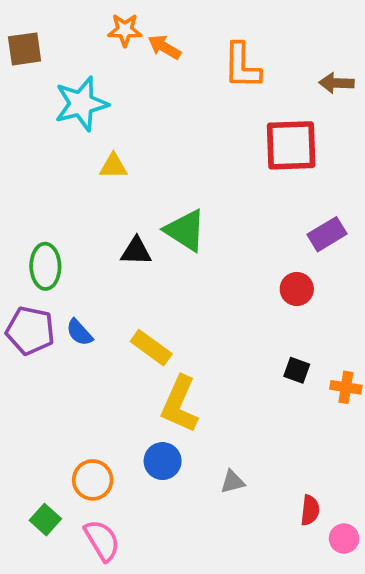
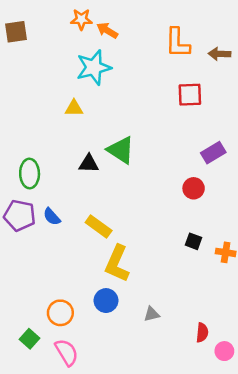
orange L-shape: (242, 66) -> (178, 43), moved
cyan star: (81, 104) -> (94, 67), moved
red square: (291, 145) -> (190, 95), size x0.7

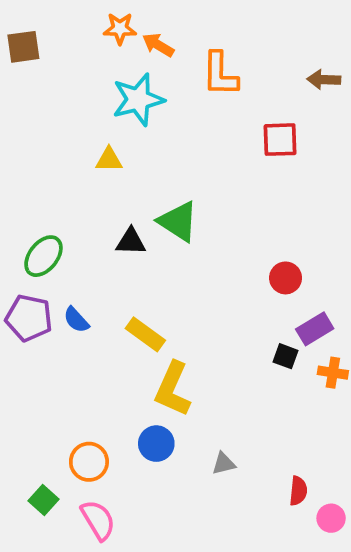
orange L-shape: (178, 43) -> (220, 74), moved
purple rectangle: (213, 153) -> (315, 329), moved
green ellipse: (30, 174) -> (43, 256), turned 40

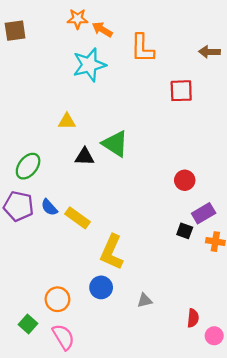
yellow triangle: (109, 160) -> (67, 121), moved
yellow rectangle: (145, 334) -> (78, 218), moved

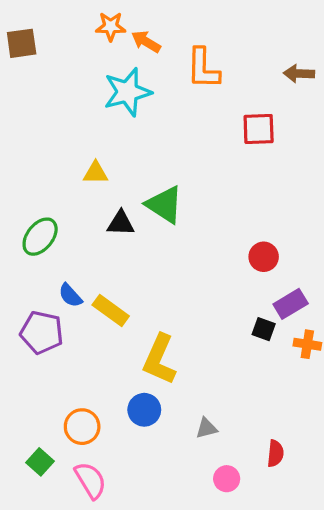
purple pentagon: (19, 206) -> (42, 332), moved
pink circle: (214, 336) -> (227, 479), moved

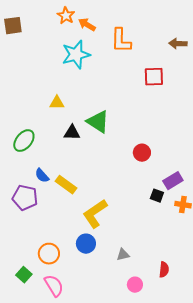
orange star: (111, 26) -> (66, 16), turned 30
red circle: (264, 257) -> (142, 153), moved
yellow L-shape: (159, 359) -> (95, 214), turned 32

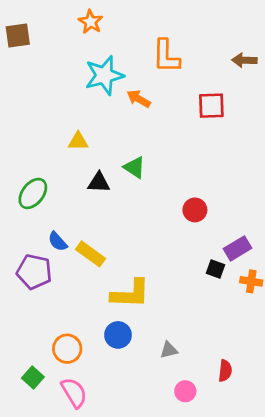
orange arrow: (87, 25) -> (139, 99), moved
green triangle: (98, 122) -> (134, 167), size x0.7
yellow L-shape: (95, 214) -> (130, 294), turned -144

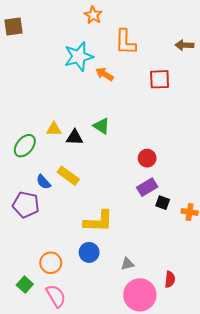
orange star: (91, 22) -> (93, 15), moved
yellow triangle: (78, 141) -> (54, 129), moved
purple rectangle: (237, 248) -> (147, 187), moved
yellow rectangle: (91, 254) -> (68, 176), moved
pink circle: (185, 391) -> (140, 295), size x2.0

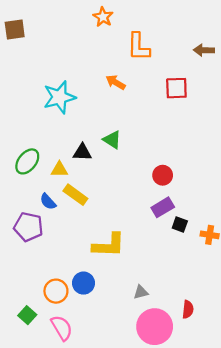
cyan star: (79, 57) -> (59, 97), moved
yellow triangle: (54, 129) -> (59, 169), moved
blue circle: (89, 252) -> (83, 283), moved

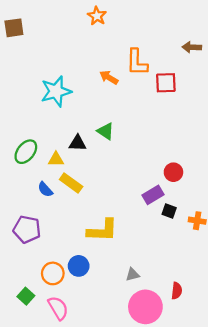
orange L-shape: (139, 47) -> (137, 62), moved
red circle: (163, 175) -> (173, 172), moved
purple pentagon: (28, 227) -> (27, 229), moved

